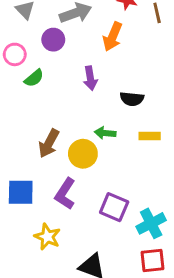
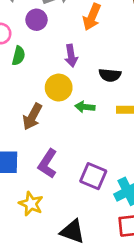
green semicircle: (34, 78) -> (19, 56), turned -36
yellow circle: (83, 154) -> (59, 88), moved

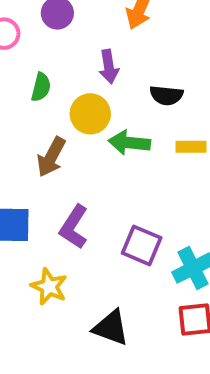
green semicircle: (19, 56) -> (41, 87), moved
green arrow: (85, 107) -> (129, 143), size x1.4

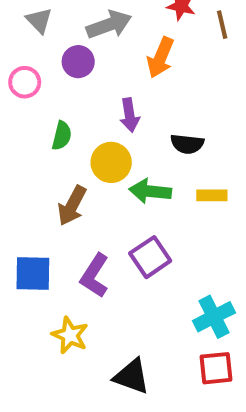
purple square: (142, 245) -> (150, 257), moved, turned 33

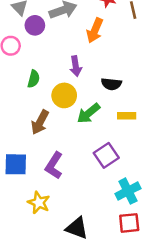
purple circle: (78, 62) -> (35, 25), moved
green arrow: (150, 191) -> (88, 113), turned -45
purple square: (150, 257) -> (106, 155), moved

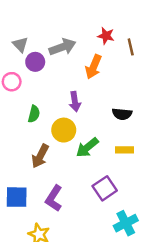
black semicircle: (111, 84) -> (122, 114), moved

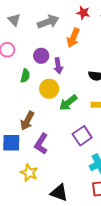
purple circle: (35, 62) -> (41, 56), moved
brown arrow: (40, 156) -> (27, 121), moved

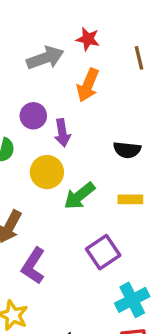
red star: (83, 13) -> (88, 39), moved

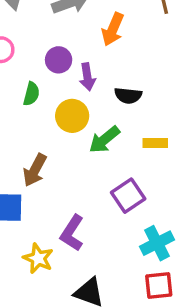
black semicircle: (127, 150) -> (128, 95), moved
purple L-shape: (33, 266) -> (72, 233), moved

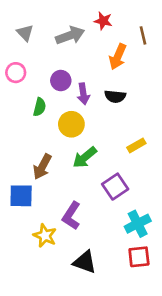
orange arrow: (113, 29) -> (118, 57), moved
black semicircle: (128, 95) -> (115, 96), moved
green arrow: (104, 140) -> (85, 157), moved
yellow rectangle: (155, 143) -> (136, 145), turned -30

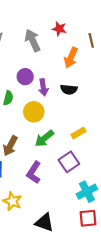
gray arrow: (70, 35) -> (33, 40), turned -95
yellow rectangle: (136, 145) -> (78, 133), moved
purple L-shape: (71, 216) -> (34, 172), moved

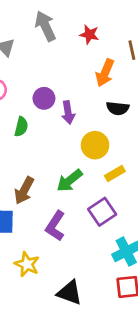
gray arrow: (33, 40) -> (45, 26), moved
black semicircle: (69, 89) -> (118, 108), moved
yellow circle: (34, 112) -> (95, 145), moved

